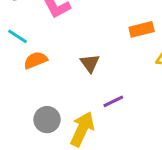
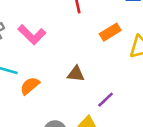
brown triangle: (90, 63) -> (76, 74), turned -30

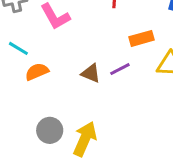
purple line: (106, 100) -> (120, 69), moved

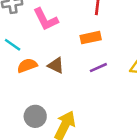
orange rectangle: (141, 38) -> (91, 38), moved
brown triangle: (91, 73) -> (56, 65), moved

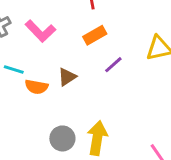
brown triangle: (56, 65) -> (67, 77), turned -42
orange semicircle: (27, 66) -> (36, 87), turned -132

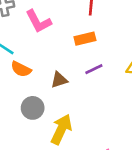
brown triangle: (67, 77) -> (59, 80), moved
gray circle: (62, 138) -> (33, 108), moved

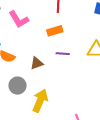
purple line: (94, 69) -> (63, 54), turned 32

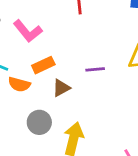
orange rectangle: (55, 31) -> (43, 65), moved

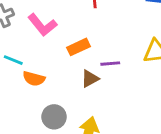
orange rectangle: (43, 65) -> (78, 47), moved
brown triangle: (61, 88) -> (90, 79), moved

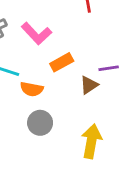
orange rectangle: (78, 47) -> (62, 62), moved
gray circle: (54, 117) -> (40, 123), moved

